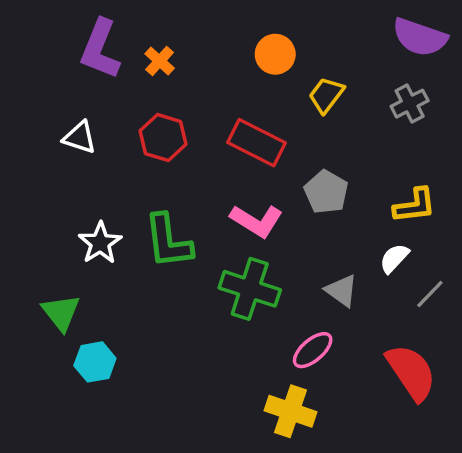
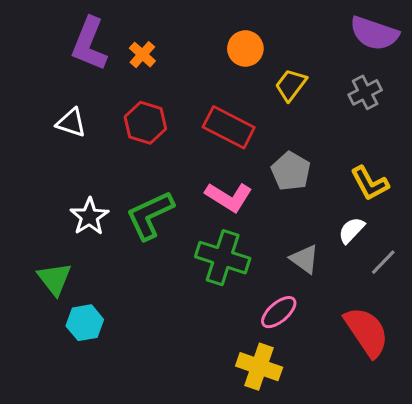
yellow L-shape: (415, 206) -> (370, 183), turned 69
green L-shape: (168, 241) -> (150, 215), turned 72

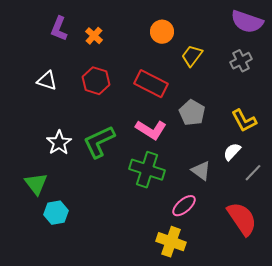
purple L-shape: (89, 44) -> (59, 29), size x0.7

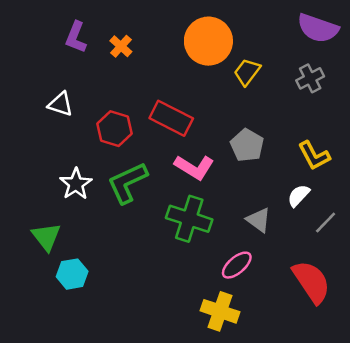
orange circle: (162, 32) -> (208, 41), size x1.6
red hexagon: (96, 81) -> (115, 129), moved
red rectangle: (151, 84) -> (171, 118), moved

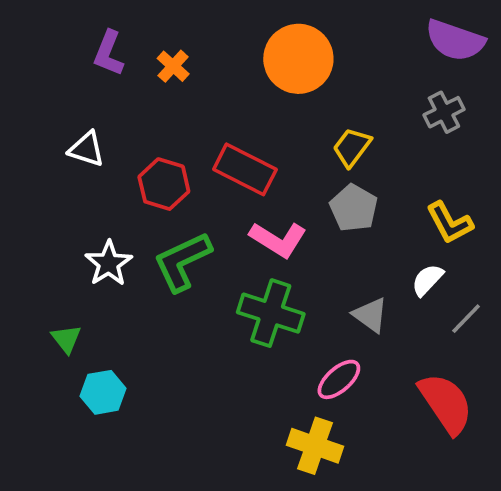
yellow trapezoid: (247, 72) -> (352, 147), moved
green triangle: (46, 237) -> (66, 339), size x0.7

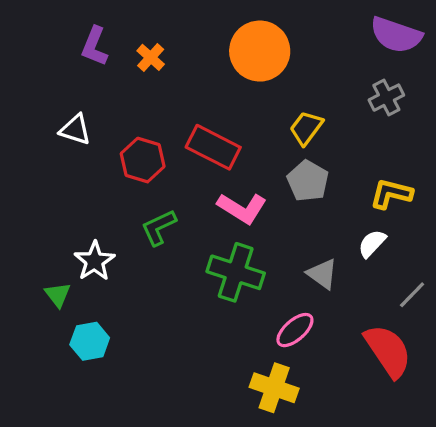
yellow L-shape: (450, 223) -> (391, 194), turned 132
green L-shape: (182, 261) -> (159, 227), size x0.7
white star: (109, 263) -> (95, 261), moved
gray line: (466, 319) -> (412, 295), moved

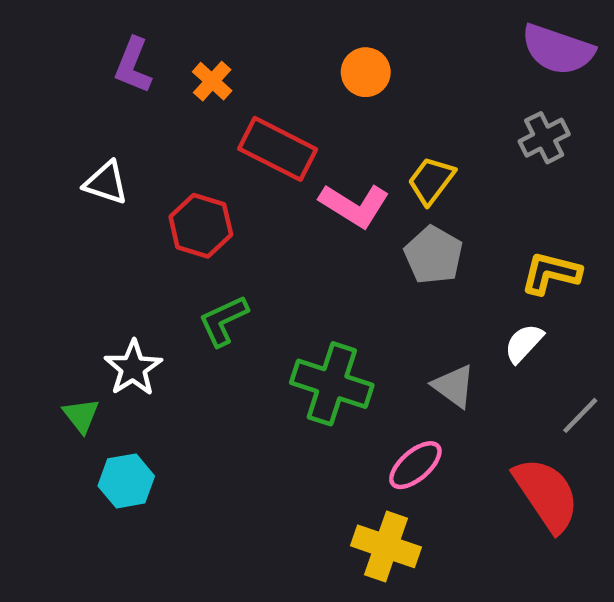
orange circle: (260, 51) -> (366, 72), size x0.6
red rectangle: (213, 147) -> (278, 149), moved
pink L-shape: (242, 208) -> (354, 205), moved

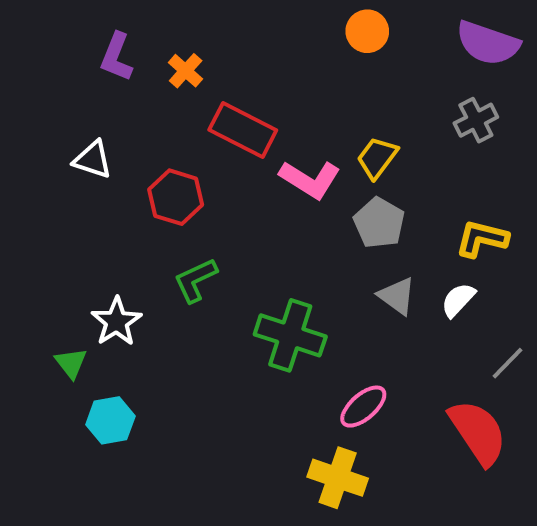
orange circle: (366, 72) -> (367, 31), moved
gray triangle: (454, 386) -> (397, 296), moved

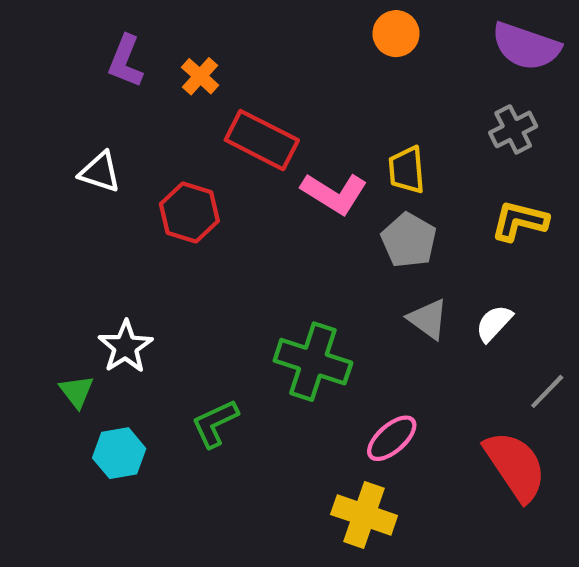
yellow trapezoid: (377, 158) -> (407, 170), turned -42
yellow L-shape: (482, 239) -> (520, 221), moved
green L-shape: (195, 280) -> (215, 423), moved

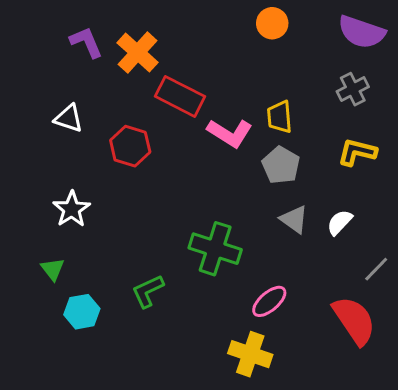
purple L-shape: (125, 61) -> (86, 42), turned 135
orange cross: (200, 76) -> (138, 53), size x1.6
white star: (125, 347) -> (72, 209), moved

